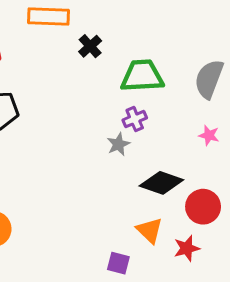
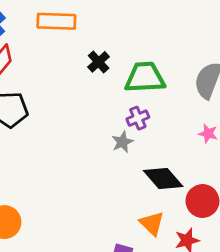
black cross: (90, 46) -> (99, 62), moved
black diamond: (161, 183) -> (163, 179), turned 30

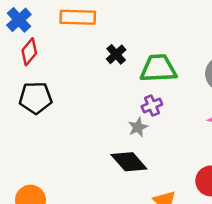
black diamond: (163, 179) -> (129, 162), moved

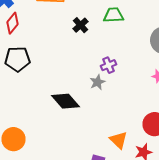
green trapezoid: (158, 68) -> (114, 15), moved, size x0.7
black diamond: (129, 162) -> (66, 101), moved

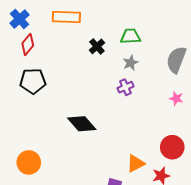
gray star: (98, 82) -> (131, 63), moved
orange triangle: (118, 140) -> (136, 163), turned 48

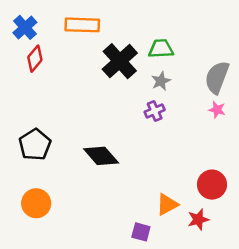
black cross: (97, 46) -> (120, 61), size x1.8
black pentagon: (33, 81) -> (35, 145), moved, turned -30
pink star: (176, 98) -> (217, 110), moved

